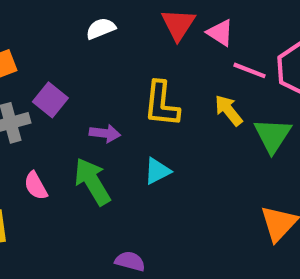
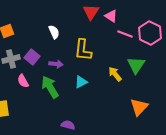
white semicircle: (101, 29) -> (54, 32), moved, turned 88
purple square: (50, 100) -> (32, 57), moved
yellow arrow: (229, 110) -> (115, 74), moved
pink semicircle: (36, 186) -> (23, 81), moved

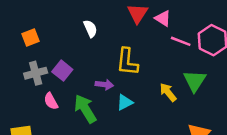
white semicircle: (54, 32) -> (90, 29), moved
purple arrow: (56, 64) -> (104, 85), moved

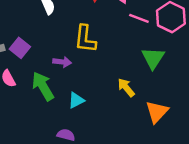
yellow arrow: (168, 92) -> (126, 88), moved
cyan triangle: (125, 102) -> (76, 100), moved

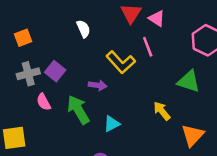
pink line: (139, 18) -> (148, 47), moved, turned 48
yellow L-shape: (85, 39) -> (121, 62), turned -48
green triangle: (153, 58) -> (189, 81), turned -45

